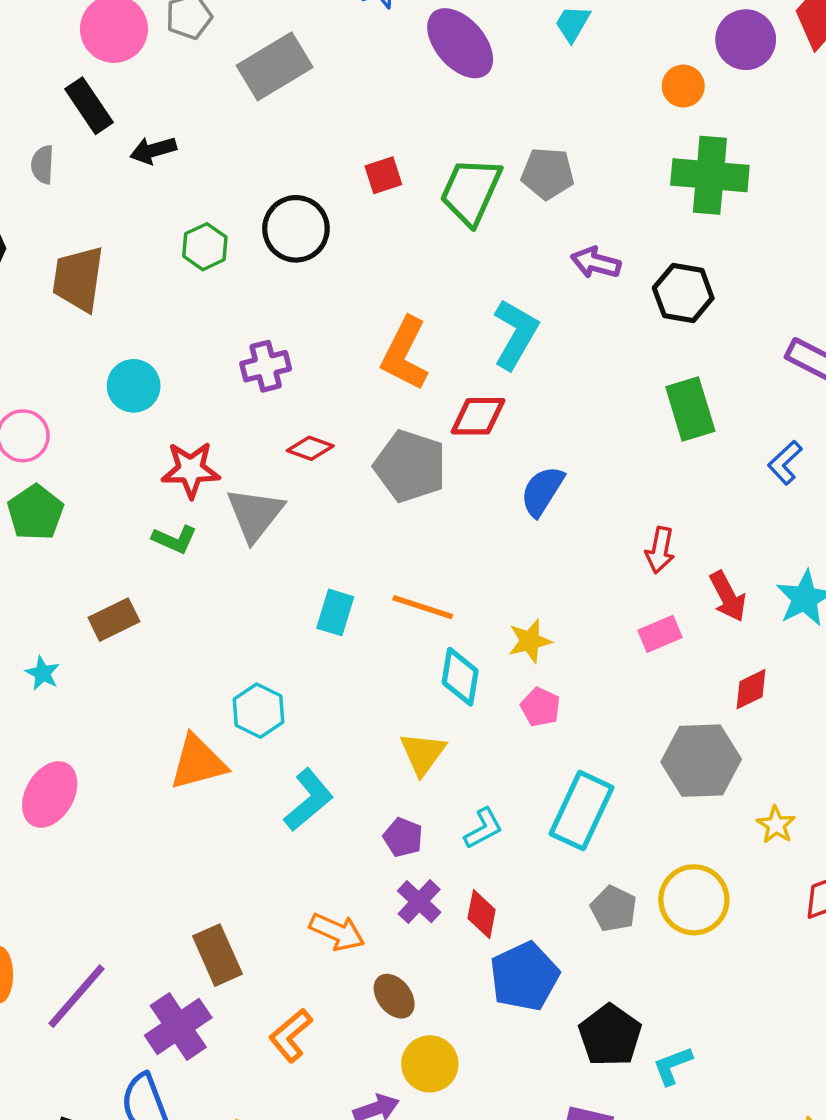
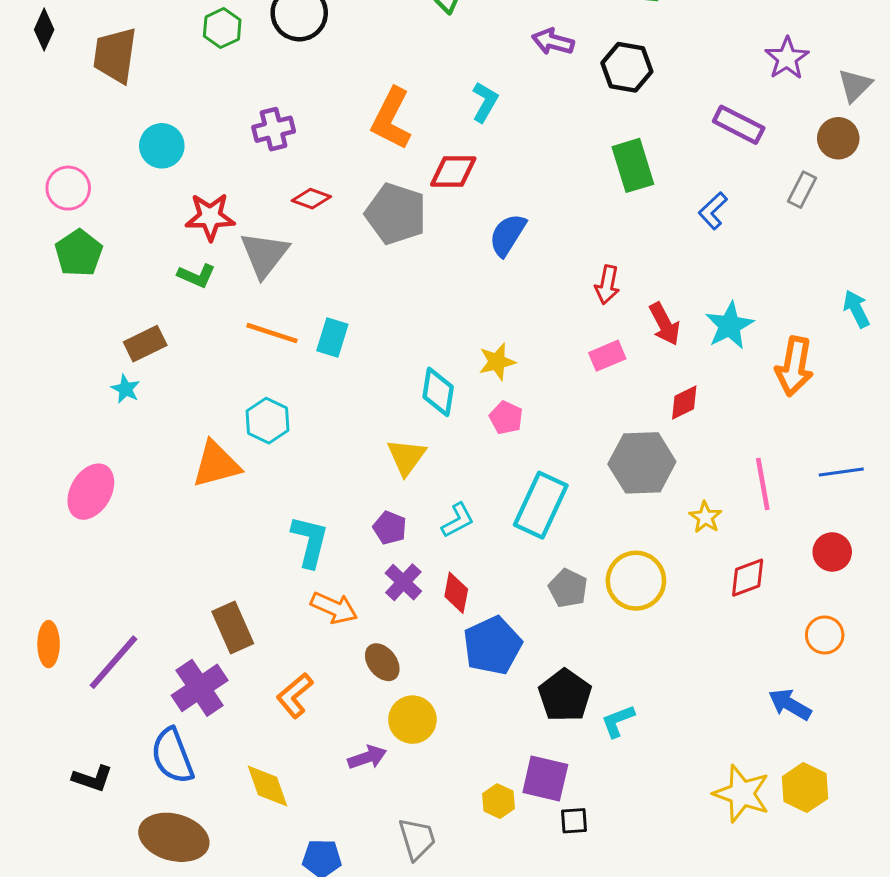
cyan L-shape: (515, 334) -> (485, 102), size x0.7
orange line: (423, 607) -> (272, 333), moved
cyan star: (43, 673) -> (126, 389), moved
cyan L-shape: (308, 800) -> (310, 541), moved, turned -36

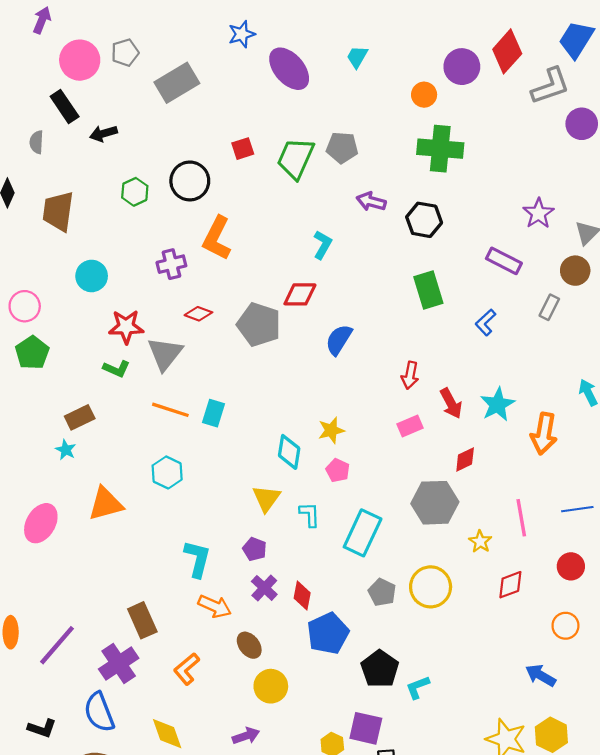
orange L-shape: (391, 119) -> (217, 238), moved
orange triangle: (216, 464) -> (106, 504), moved
cyan L-shape: (458, 520) -> (310, 515), moved, turned -64
purple arrow: (367, 757) -> (246, 736), moved

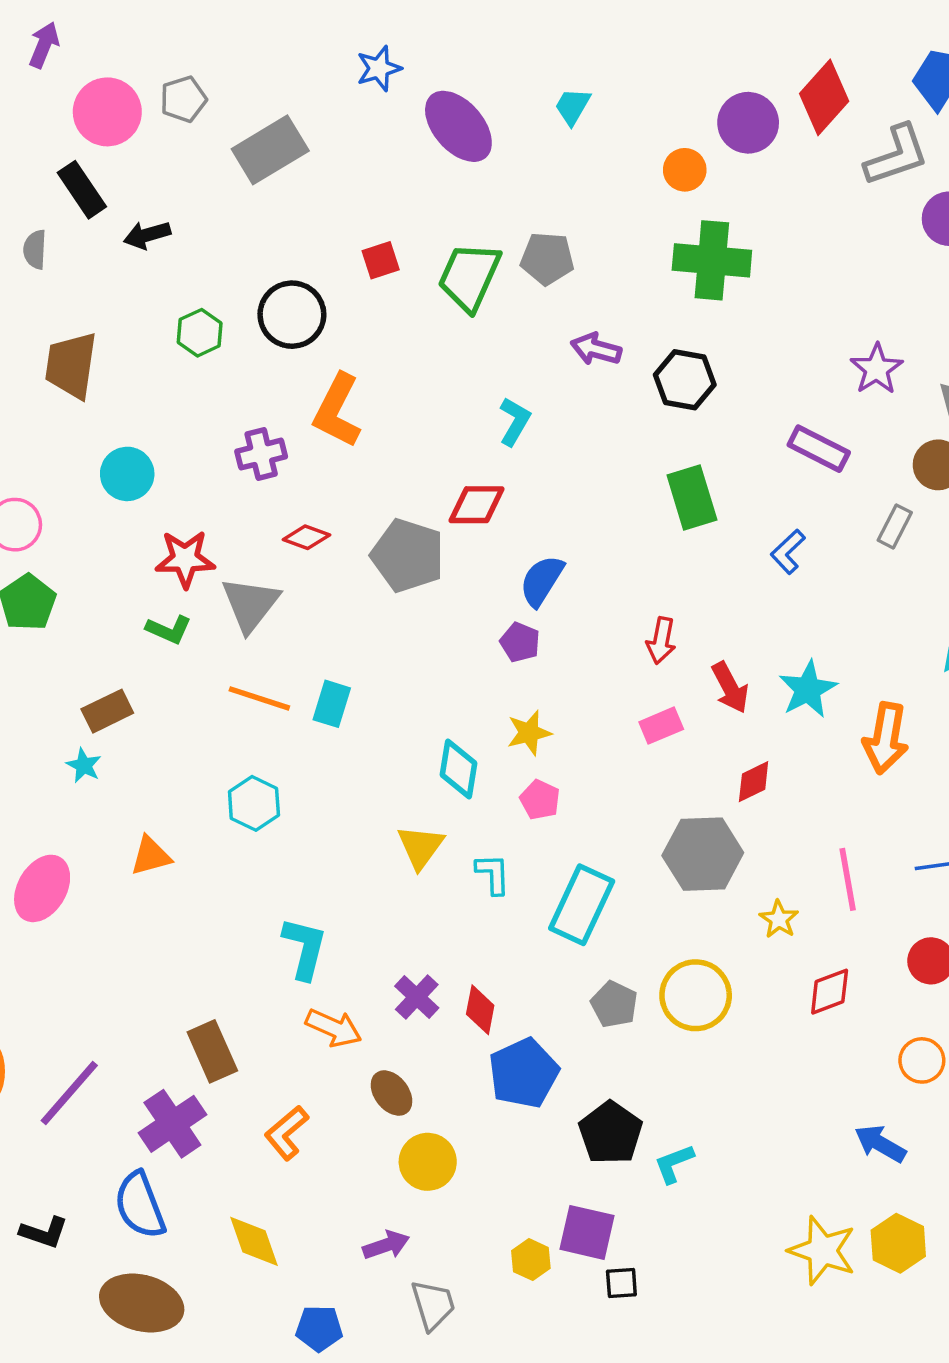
orange triangle: (106, 504) -> (151, 856), size x0.7
purple pentagon: (255, 549) -> (520, 642), moved

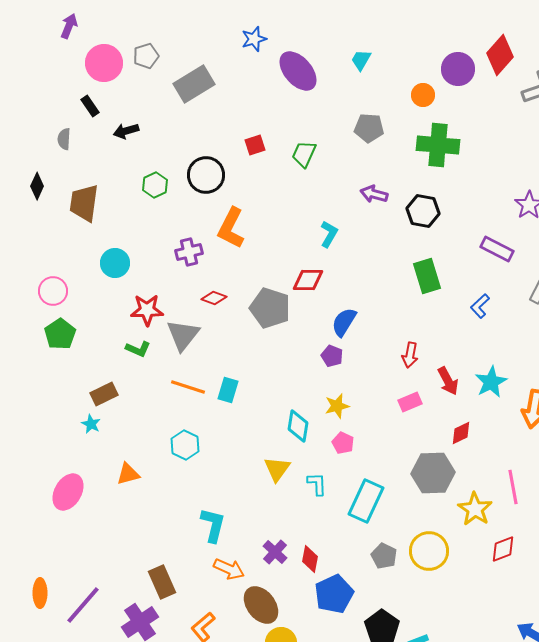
black rectangle: (82, 190) -> (90, 106), size x0.7
gray pentagon: (547, 259) -> (369, 128), moved
green trapezoid: (469, 277) -> (304, 154), size x0.7
yellow star: (779, 919) -> (475, 509), size x1.6
brown ellipse: (391, 1093) -> (261, 605), size x1.5

